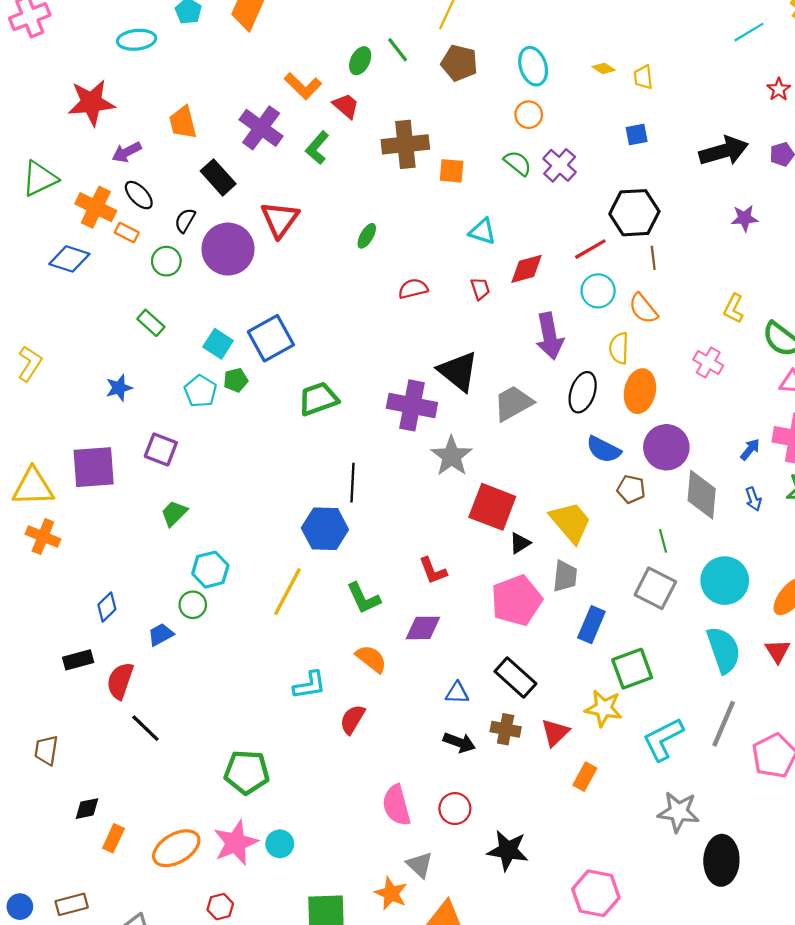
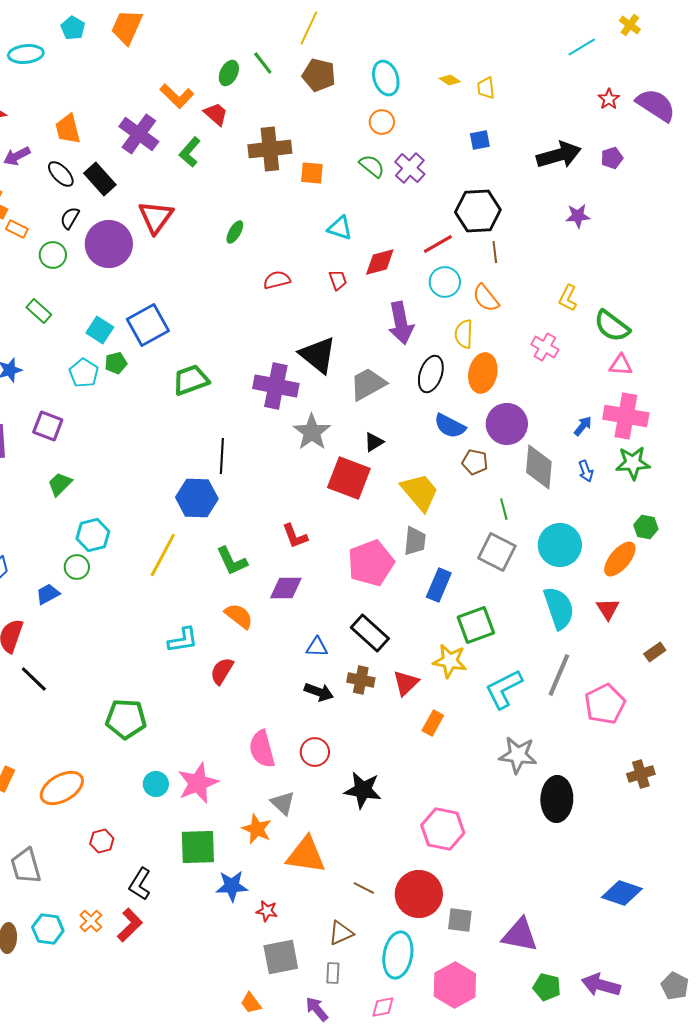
black ellipse: (139, 195) -> (61, 174), moved
black triangle: (520, 543) -> (374, 442), moved
pink star: (236, 843) -> (198, 783), moved

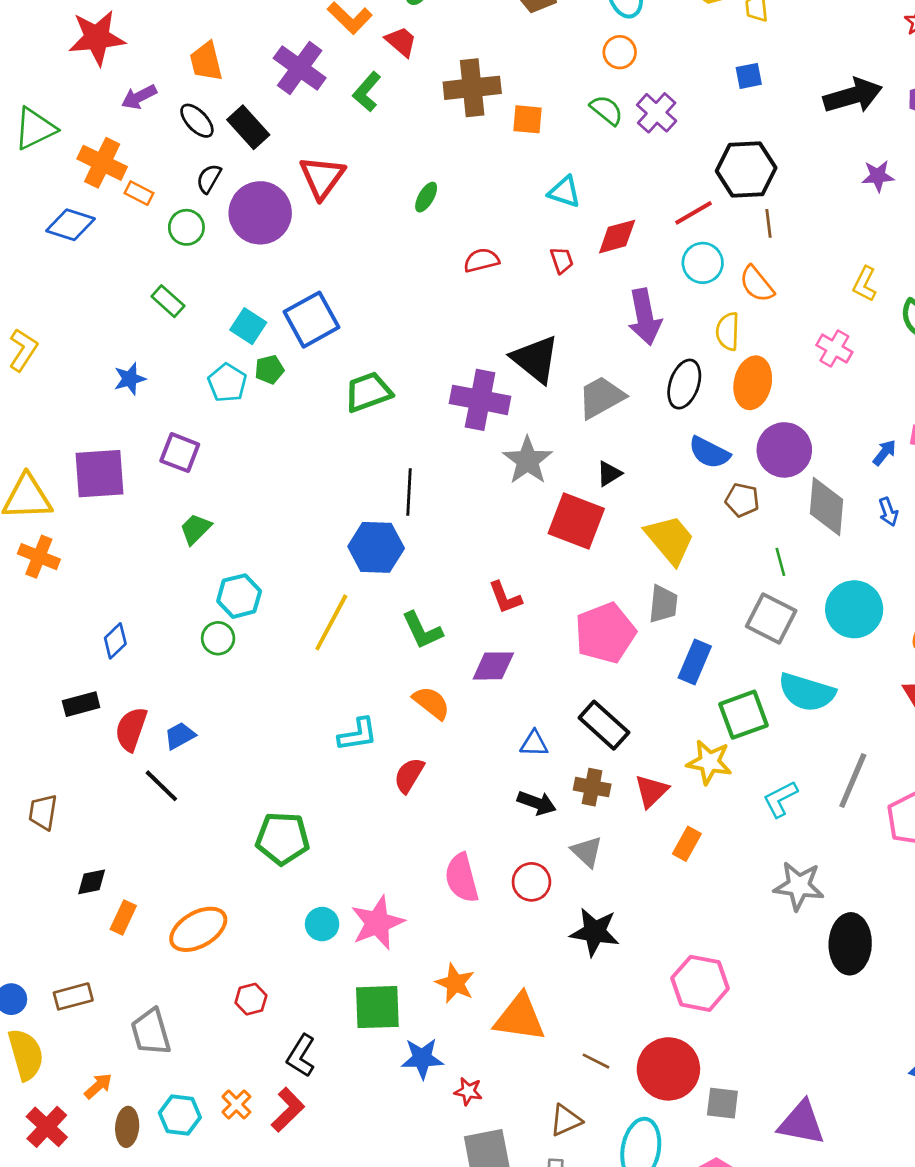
blue trapezoid: (48, 594) -> (180, 736), moved
cyan semicircle: (559, 608) -> (807, 692), moved, turned 126
cyan L-shape: (504, 689) -> (780, 799), size x0.7
gray triangle: (283, 803) -> (587, 852), moved

